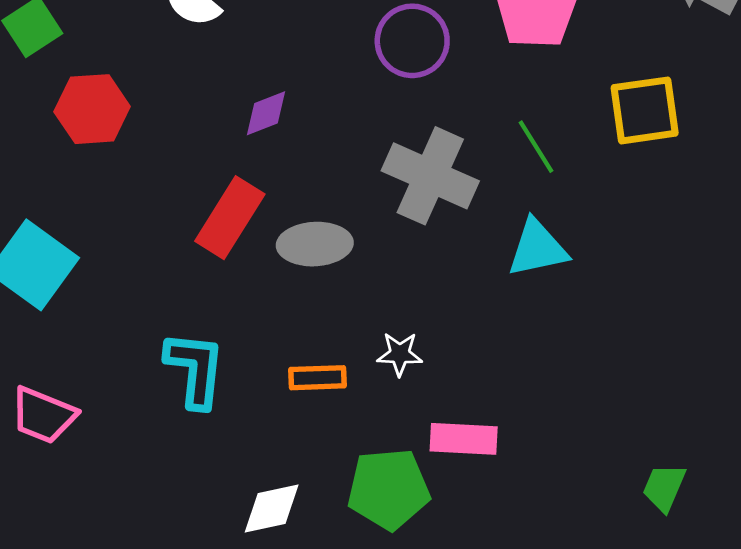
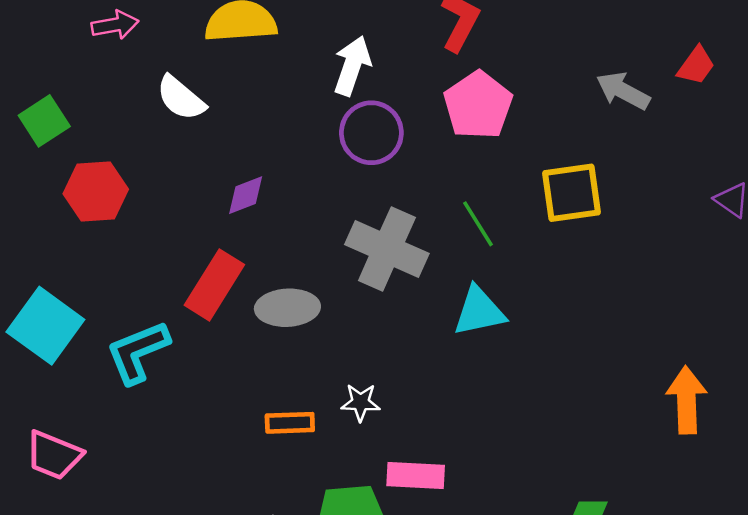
cyan L-shape: (195, 369) -> (138, 352), moved, turned -118

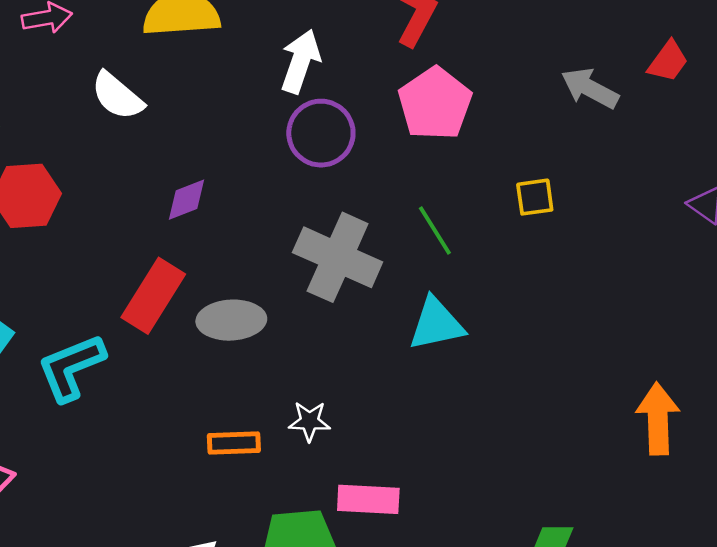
yellow square: (571, 193) -> (535, 197), size x0.6

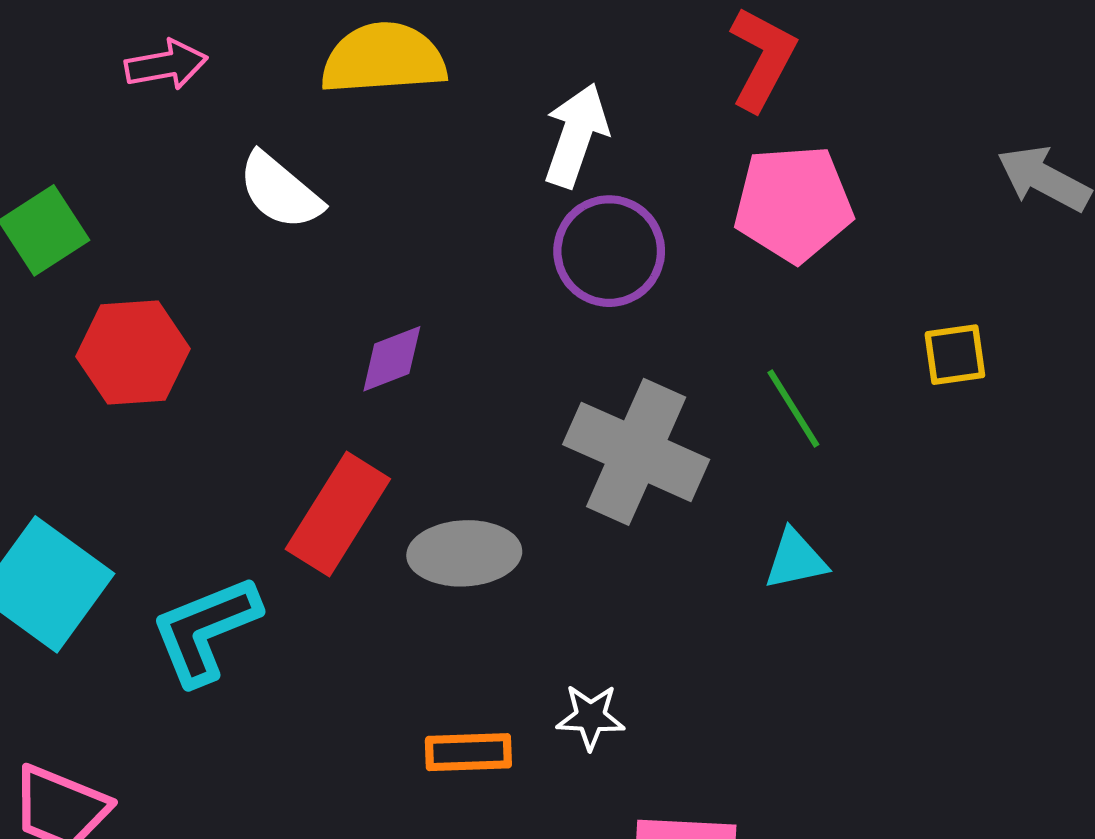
pink pentagon: (435, 104) -> (793, 203), turned 30
cyan triangle: (436, 324) -> (796, 560), size x0.7

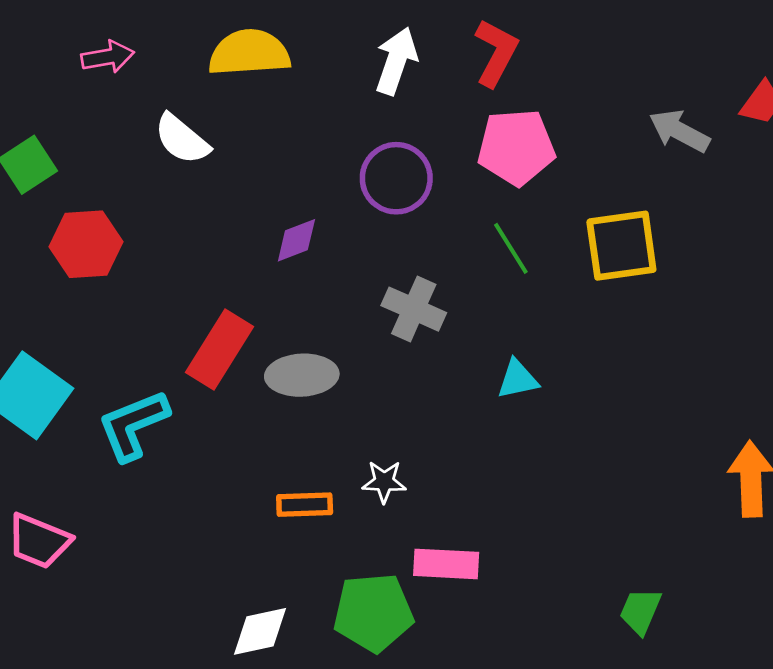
white arrow: (576, 135) -> (396, 61), moved
yellow square: (955, 355) -> (621, 246), size x1.8
purple diamond: (392, 359) -> (296, 240), moved
green line: (793, 408) -> (511, 248), moved
gray cross: (636, 452) -> (414, 309), size x0.7

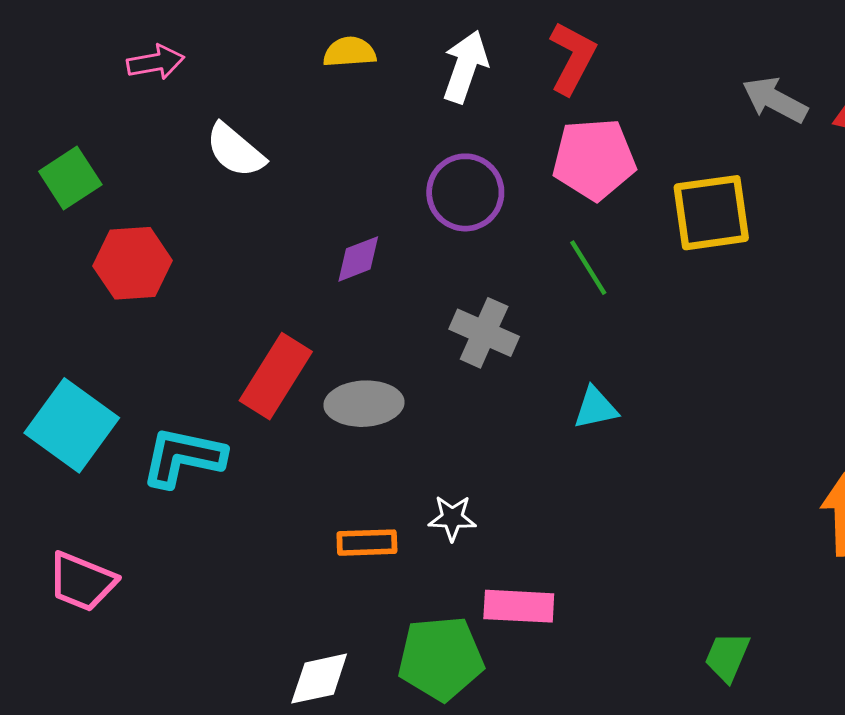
yellow semicircle: (249, 53) -> (350, 52), moved, size x0.6
gray arrow: (679, 131) -> (775, 100), moved
yellow square: (621, 246) -> (711, 213), moved
cyan L-shape: (133, 425) -> (183, 457), turned 34

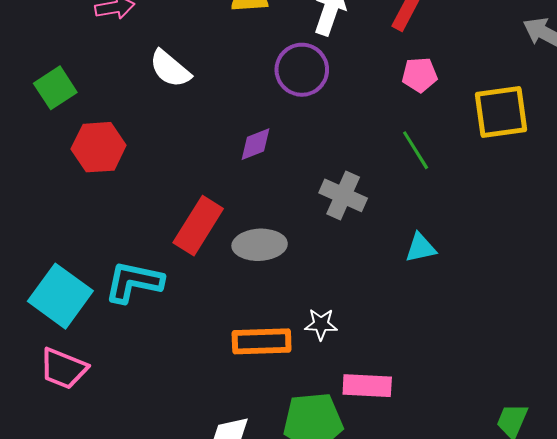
pink pentagon: (594, 159) -> (420, 75), size x0.6
purple circle: (465, 192) -> (302, 70), moved
cyan square: (72, 425) -> (60, 296), moved
orange rectangle: (367, 543) -> (262, 341), size x1.4

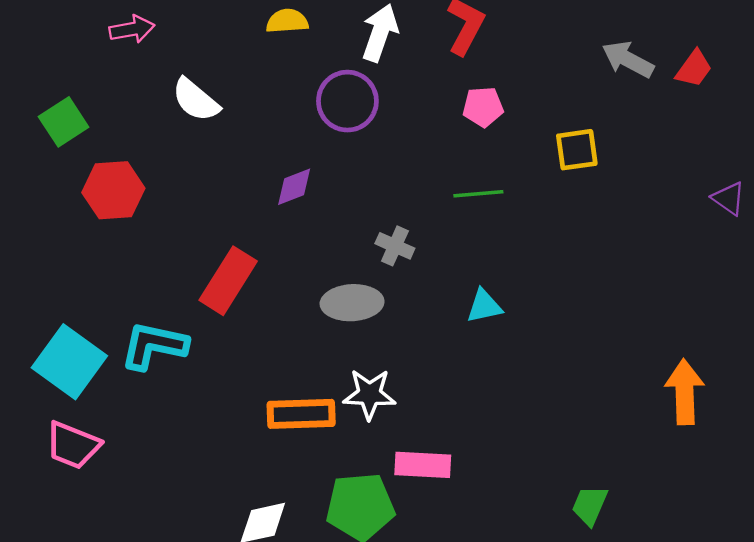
yellow square: (501, 112) -> (577, 150), size x0.7
green line: (416, 150) -> (478, 194), turned -63
gray cross: (343, 195) -> (395, 246), size x0.7
gray ellipse: (260, 245) -> (352, 303), moved
white star: (321, 324) -> (369, 394), size x1.4

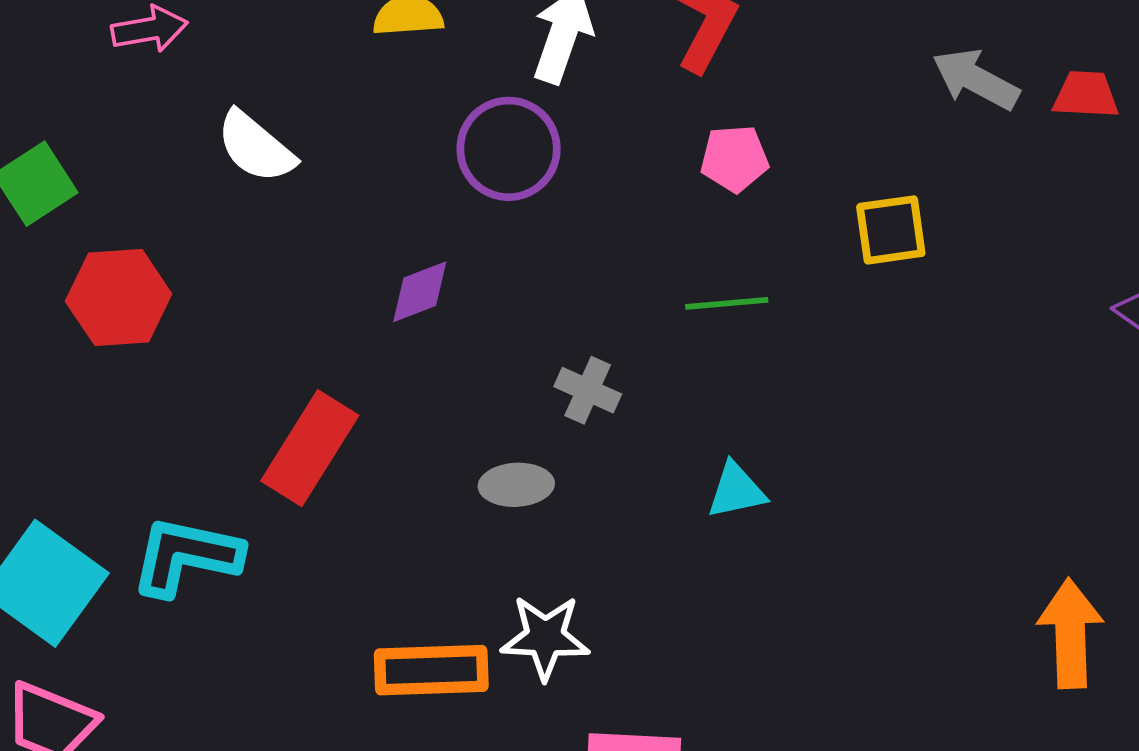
red trapezoid: (694, 69) -> (1086, 95), turned -123
gray ellipse: (352, 303) -> (516, 485), size x0.7

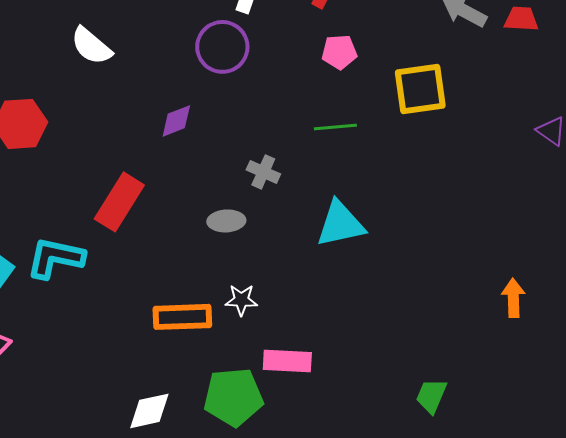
yellow square: (891, 230) -> (420, 89), size x1.4
cyan triangle: (736, 491) -> (340, 224), size x1.6
orange arrow: (1070, 633) -> (513, 298), size x0.7
white star: (545, 637) -> (241, 300), size x0.7

